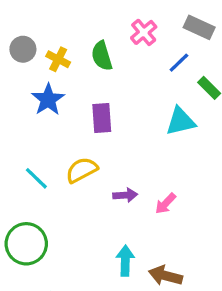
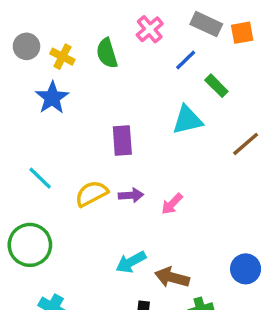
purple rectangle: (102, 118) -> (122, 141), moved
yellow semicircle: (82, 170) -> (92, 194), moved
cyan arrow: (125, 261) -> (131, 262), turned -120

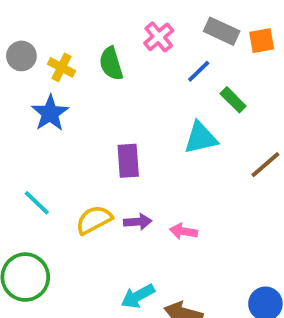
pink arrow: (172, 204) -> (183, 231), turned 55

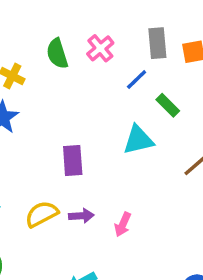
gray rectangle: (222, 31) -> (157, 43), turned 60
green semicircle: (111, 64) -> (57, 54), moved
pink arrow: (183, 231) -> (123, 224), turned -75

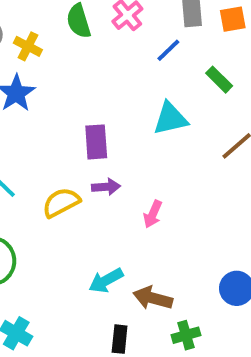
green rectangle: (168, 105) -> (219, 80), moved
purple arrow: (81, 216) -> (106, 187), moved

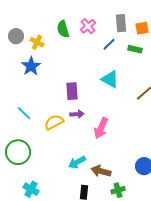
green rectangle: (219, 80) -> (135, 49), moved, turned -32
cyan triangle: (170, 119) -> (110, 79), turned 42
pink arrow: (153, 214) -> (101, 128), size x1.5

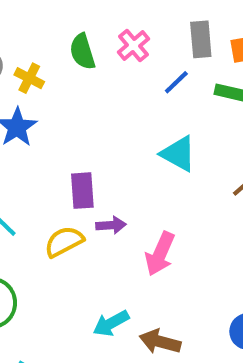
purple rectangle: (72, 91) -> (82, 191), moved

